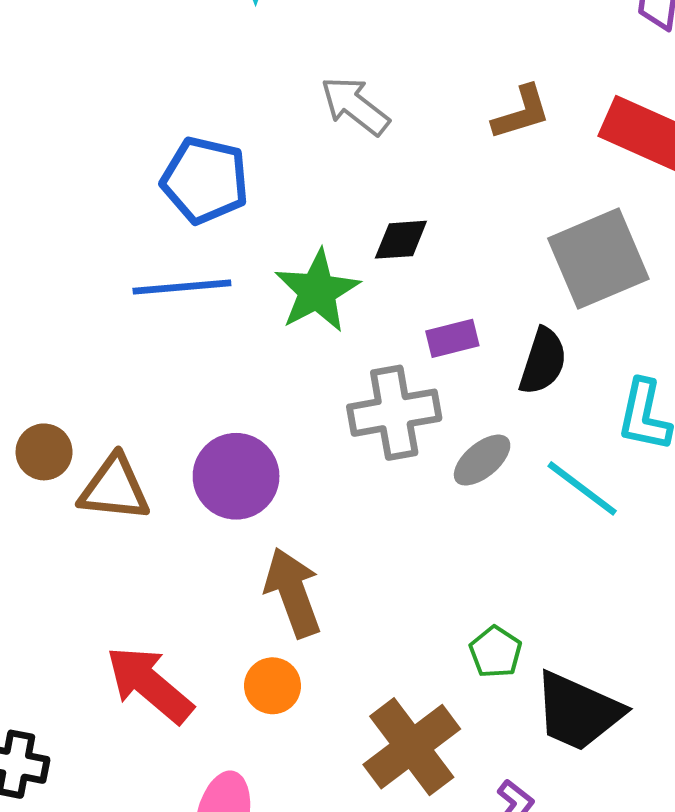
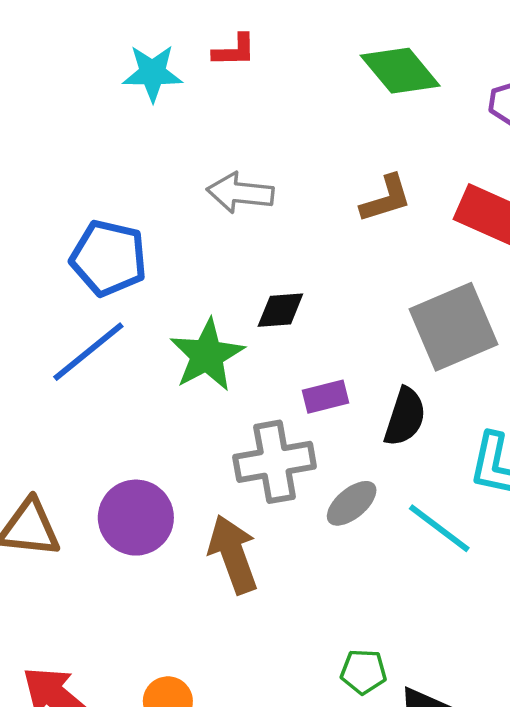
gray arrow: (355, 106) -> (240, 193), turned -32
blue line: (182, 287) -> (88, 352), turned -34
brown arrow: (293, 593) -> (233, 554), moved
green pentagon: (496, 652) -> (363, 672), turned -30

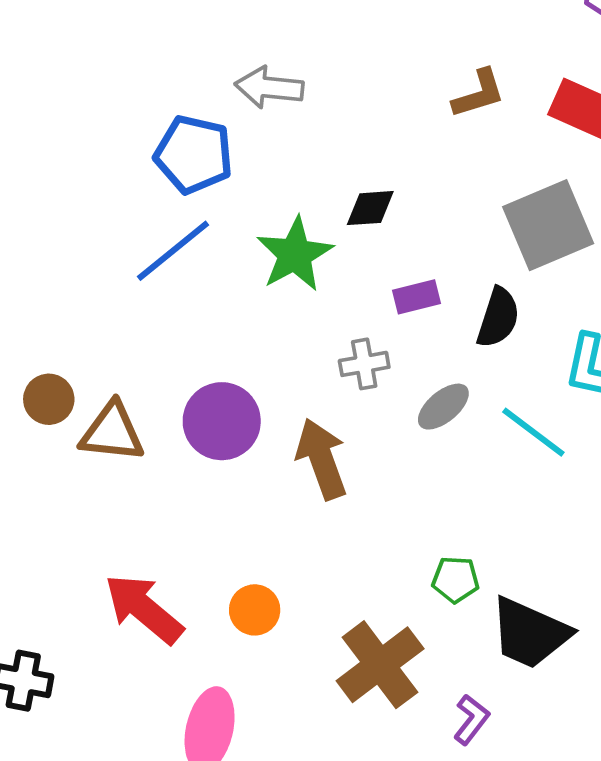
gray arrow: (240, 193) -> (269, 87), moved
gray cross: (275, 462) -> (364, 364), size x0.6

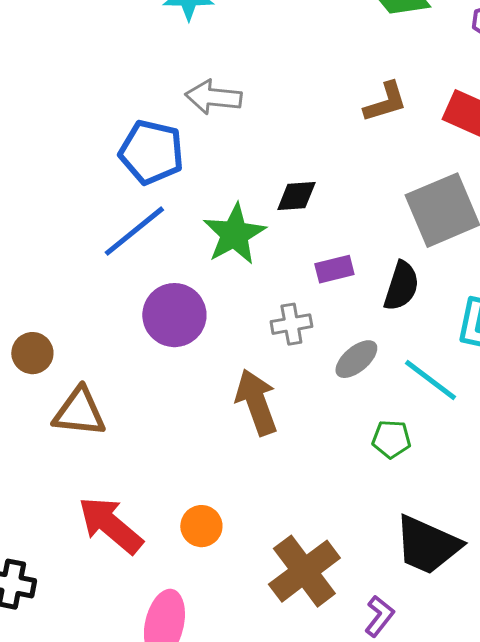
purple circle: (222, 421) -> (174, 315), moved
brown triangle: (112, 432) -> (79, 412), moved
green pentagon: (456, 579) -> (391, 439), moved

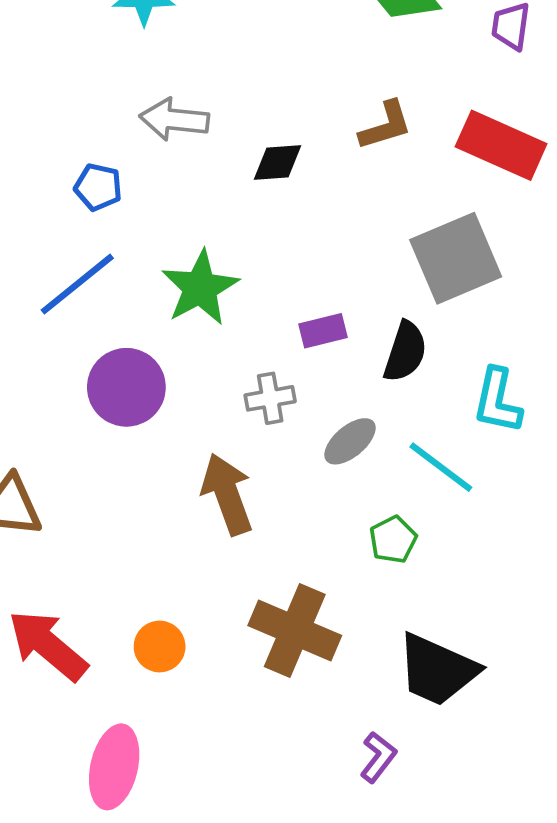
blue pentagon: (151, 152) -> (98, 187), size x0.6
black diamond: (296, 196) -> (278, 162), moved
green pentagon: (391, 439) -> (393, 540), turned -30
brown cross: (304, 571) -> (295, 631), moved, turned -30

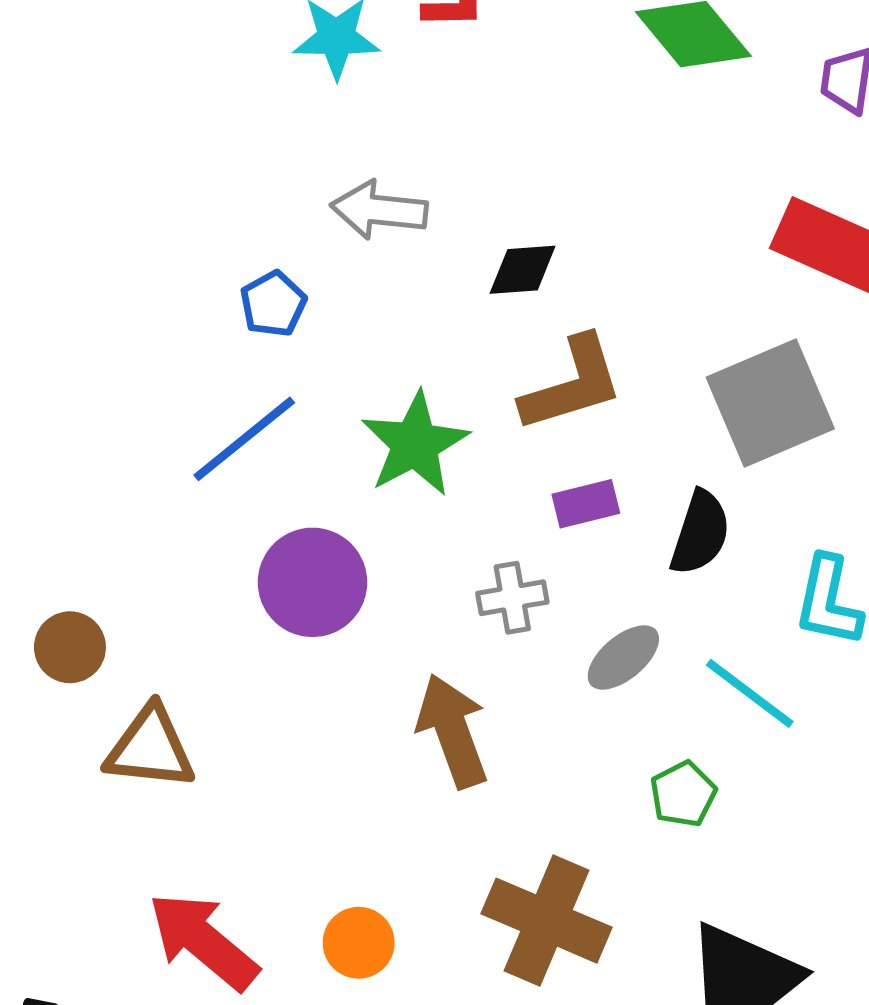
brown L-shape: (386, 126) -> (572, 384), moved, size x1.4
blue pentagon: (98, 187) -> (273, 304), turned 30

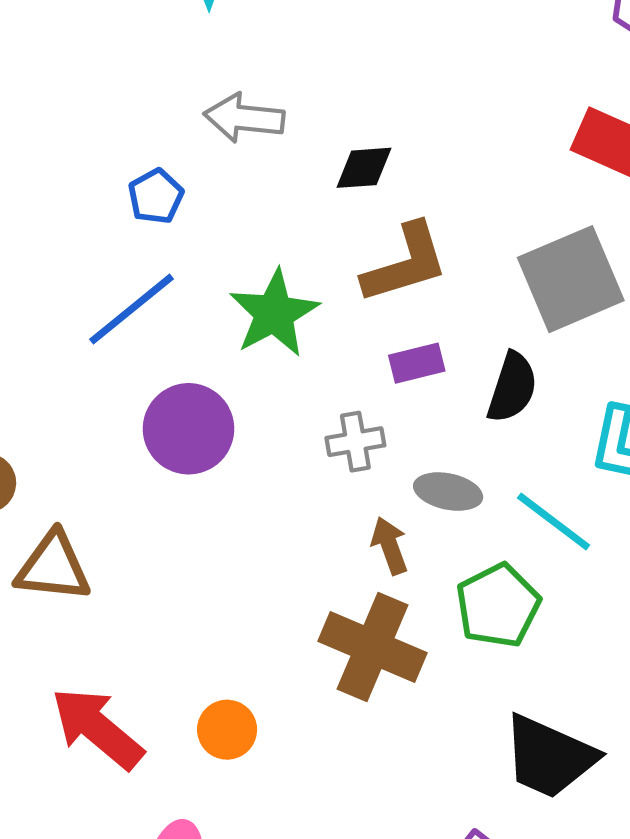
gray ellipse: (623, 658) -> (448, 492), turned 52
brown arrow: (453, 731) -> (390, 546), moved, size x0.6
green pentagon: (683, 794) -> (498, 606), size x1.5
brown cross: (546, 921) -> (373, 647), moved

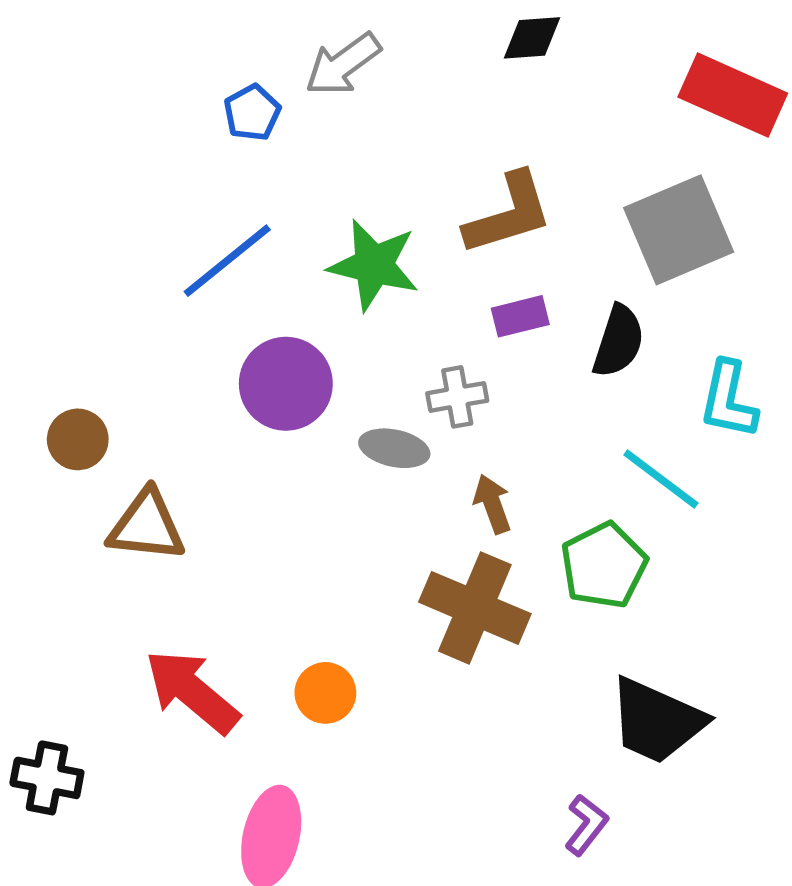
gray arrow: (244, 118) -> (343, 64), turned -42
black diamond: (364, 168) -> (532, 38), moved
blue pentagon: (156, 196) -> (252, 113), moved
green star: (274, 313) -> (374, 265), turned -30
gray ellipse: (448, 492) -> (394, 448), moved

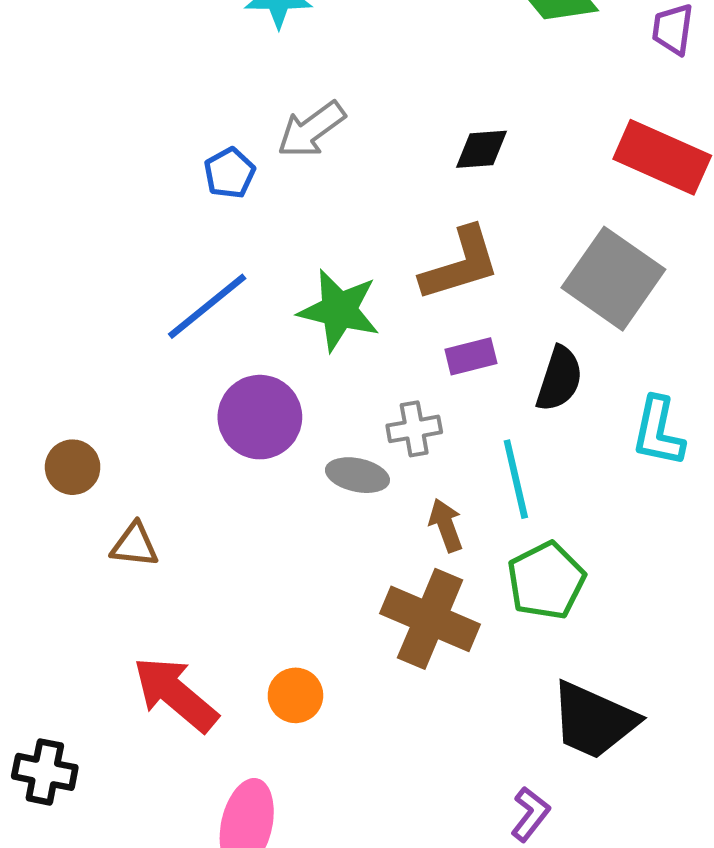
black diamond: (532, 38) -> (481, 149), moved
gray square: (679, 230) -> (613, 279), turned -32
cyan line: (661, 479) -> (516, 479), moved, turned 40
brown triangle: (147, 526) -> (135, 545), size x0.7

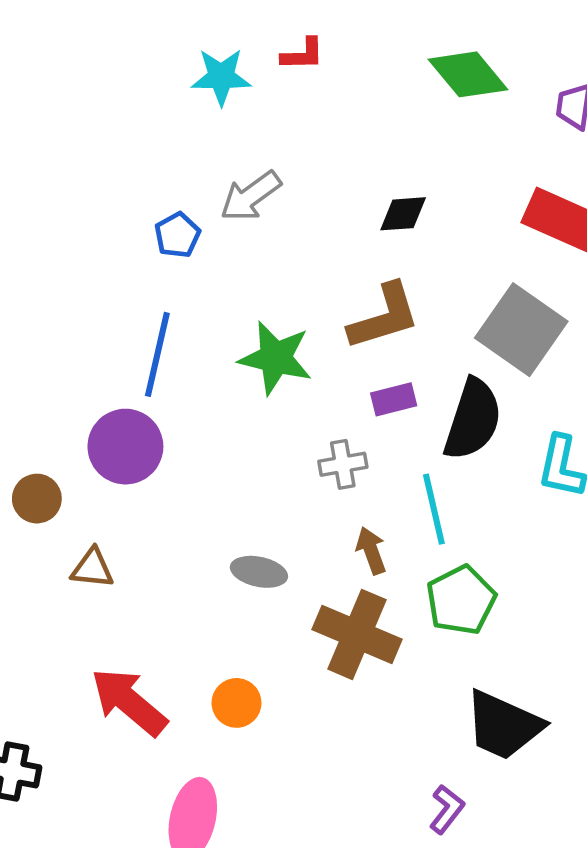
blue line: (207, 306) -> (157, 354), turned -38
black semicircle: (559, 379) -> (473, 419), size x1.4
purple circle: (260, 417) -> (125, 447), moved
gray ellipse: (357, 475) -> (259, 572), moved

